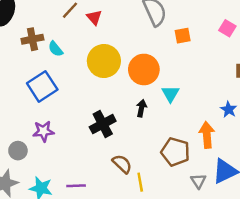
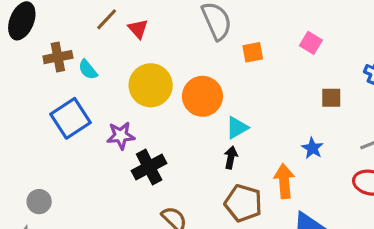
cyan triangle: (170, 94) -> (237, 128), turned 30
black arrow: (141, 108) -> (231, 158), moved
purple star: (43, 131) -> (121, 136), moved

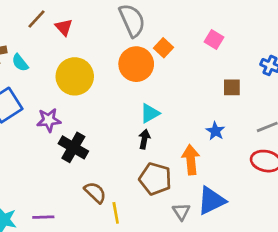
orange square: (253, 52) -> (164, 48), turned -36
orange circle: (202, 96) -> (136, 64), moved
black cross: (149, 167) -> (73, 147), turned -32

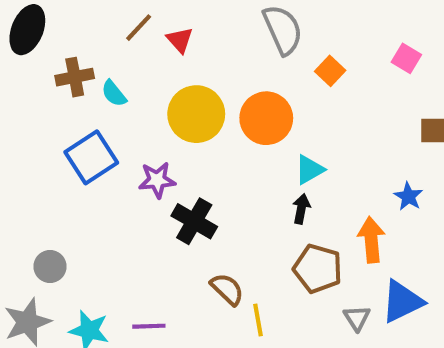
orange circle: (136, 64) -> (266, 118), moved

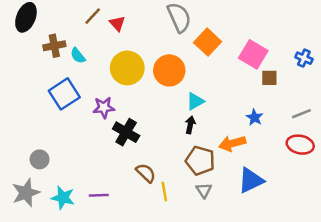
pink square: (406, 58) -> (253, 54), moved, size x1.6
orange square: (330, 71) -> (208, 42), size x1.5
orange arrow: (371, 240) -> (232, 143), turned -100
gray triangle: (357, 318) -> (204, 190), moved

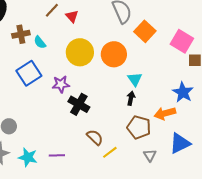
cyan triangle: (195, 101) -> (135, 79), turned -35
blue star: (254, 117) -> (183, 92), size x1.5
gray triangle: (204, 190) -> (150, 155), moved
yellow line: (164, 192) -> (110, 152), turned 63

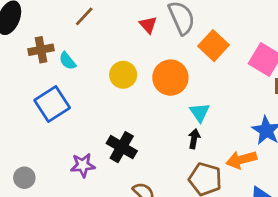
red triangle: (72, 16) -> (148, 25), moved
yellow circle: (80, 52) -> (123, 75), size x0.7
purple star: (61, 84) -> (83, 165), moved

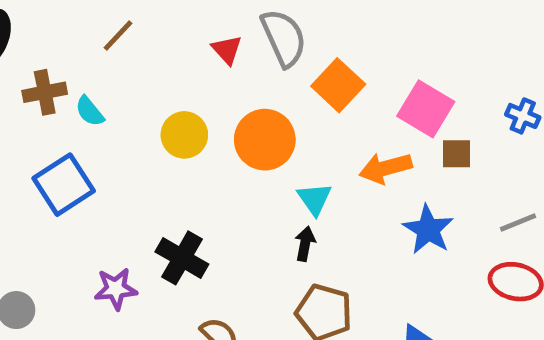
orange arrow: (241, 160) -> (385, 168), moved

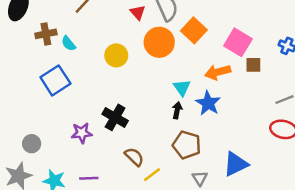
orange circle: (265, 140) -> (159, 42), moved
blue star: (428, 230) -> (208, 103), moved

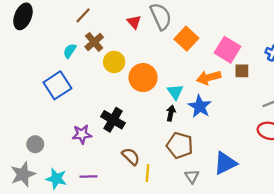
brown cross: (46, 34) -> (94, 42), moved, turned -30
orange circle: (159, 42) -> (143, 78), moved
cyan semicircle: (69, 43) -> (70, 51), turned 72
yellow line: (152, 175) -> (147, 173), turned -48

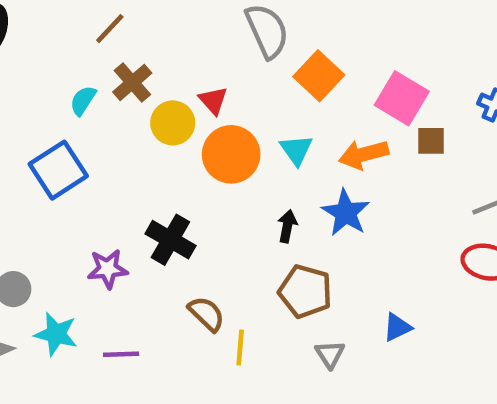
red triangle: (134, 22) -> (213, 100), moved
cyan triangle: (175, 92) -> (296, 150), moved
blue triangle: (225, 163) -> (397, 327), size x0.6
cyan star: (56, 179) -> (56, 334), moved

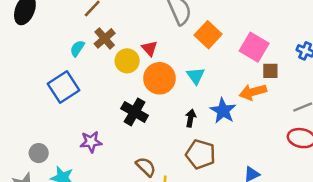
orange arrow: (364, 154) -> (253, 92), moved
black cross: (170, 240) -> (135, 112), moved

